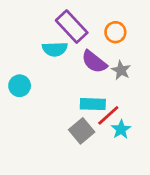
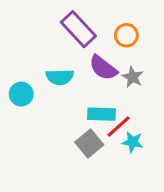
cyan semicircle: (55, 49) -> (60, 77), moved
cyan star: (121, 129) -> (133, 142), turned -30

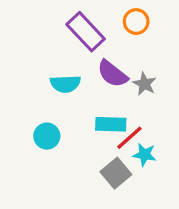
orange circle: (126, 35) -> (136, 22), moved
cyan circle: (21, 94) -> (47, 136), moved
gray square: (89, 144) -> (116, 173), moved

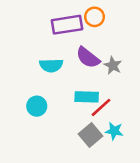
orange circle: (136, 22) -> (94, 17), moved
purple rectangle: (86, 32) -> (67, 25), turned -56
cyan star: (145, 155) -> (114, 131), moved

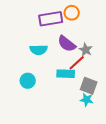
red line: (101, 107) -> (77, 63), moved
gray square: (91, 135) -> (89, 86), moved, turned -30

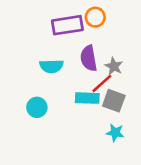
purple semicircle: (67, 44) -> (89, 58), turned 42
gray square: (89, 86) -> (114, 101), moved

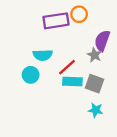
purple semicircle: (89, 58) -> (102, 41), moved, turned 30
red line: (102, 83) -> (67, 67), moved
cyan circle: (37, 107) -> (31, 75), moved

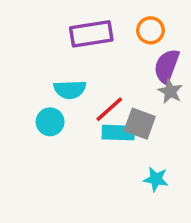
orange circle: (79, 14) -> (150, 30), moved
gray star: (94, 55) -> (170, 91), moved
gray square: (94, 84) -> (140, 124), moved

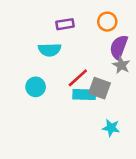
purple rectangle: (91, 34) -> (65, 24), size x0.6
cyan semicircle: (70, 90) -> (50, 50), moved

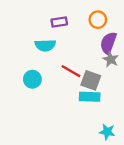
red line: (78, 78) -> (71, 71), turned 72
cyan rectangle: (84, 95) -> (90, 97), moved
cyan star: (111, 128) -> (107, 132), moved

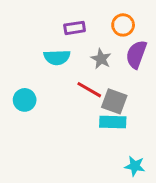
gray star: (111, 59) -> (101, 59), moved
cyan circle: (32, 79) -> (25, 100), moved

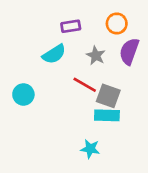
cyan semicircle: (57, 57) -> (54, 54), turned -30
cyan star: (135, 166) -> (90, 149), moved

